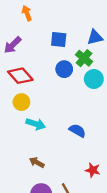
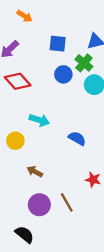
orange arrow: (27, 13) -> (25, 16), turned 144
yellow circle: (21, 102) -> (15, 141), moved
cyan arrow: (36, 124) -> (39, 120), moved

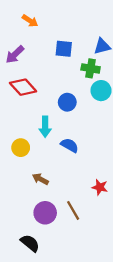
green cross: (84, 63) -> (91, 68), turned -30
blue circle: (63, 74) -> (67, 102), moved
cyan arrow: (39, 120) -> (45, 127), turned 72
blue semicircle: (77, 138) -> (70, 145), moved

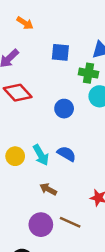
cyan arrow: (45, 127) -> (41, 155), moved, turned -30
brown arrow: (40, 179) -> (48, 189), moved
brown line: (73, 210) -> (70, 222), turned -36

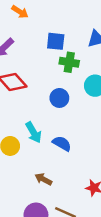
green cross: (88, 73) -> (69, 62), moved
cyan arrow: (41, 155) -> (34, 132), moved

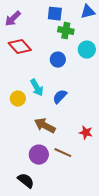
blue semicircle: (62, 144) -> (60, 97), turned -77
brown arrow: (43, 179) -> (45, 126), size x1.5

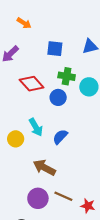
green cross: (66, 31) -> (67, 76), moved
red diamond: (20, 47) -> (32, 84), moved
red star: (86, 133) -> (88, 206), moved

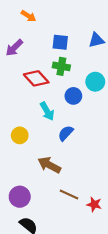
green cross: (67, 76) -> (61, 66), moved
blue circle: (58, 97) -> (73, 96), moved
cyan arrow: (36, 127) -> (47, 111), moved
purple circle: (38, 198) -> (20, 197), moved

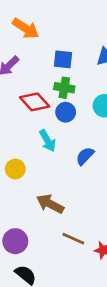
orange arrow: (28, 16) -> (26, 28), size x1.5
blue circle: (73, 96) -> (66, 112), moved
blue semicircle: (66, 133) -> (85, 156), moved

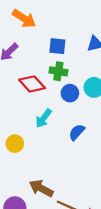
blue circle: (66, 112) -> (70, 93), moved
cyan arrow: (48, 141) -> (44, 118), turned 66
brown arrow: (50, 204) -> (41, 188), moved

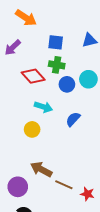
cyan arrow: (44, 118) -> (43, 107), turned -108
yellow circle: (15, 144) -> (32, 129), moved

